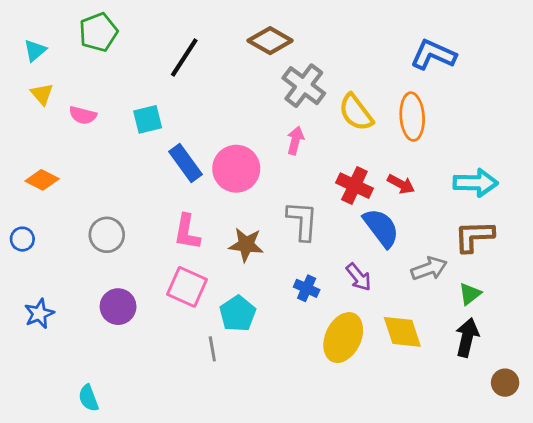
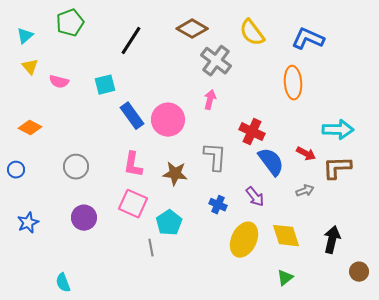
yellow semicircle: (356, 112) -> (252, 33), moved
red arrow: (401, 184) -> (306, 154), moved
gray arrow: (429, 269) -> (305, 191), size x0.7
green triangle: (470, 294) -> (285, 278), moved

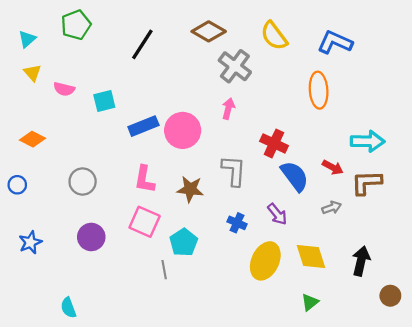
cyan square: (105, 85) -> (104, 101), moved
blue rectangle: (132, 116) -> (143, 126), turned -76

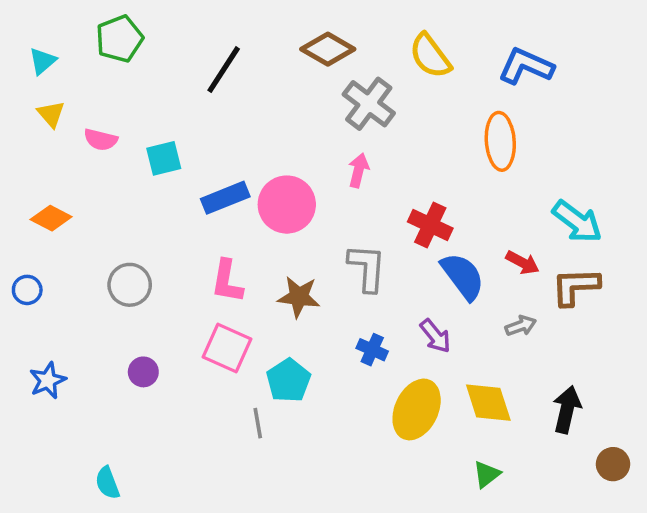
cyan arrow: (368, 141) -> (577, 222), turned 36
purple circle: (91, 237) -> (143, 372), size x0.7

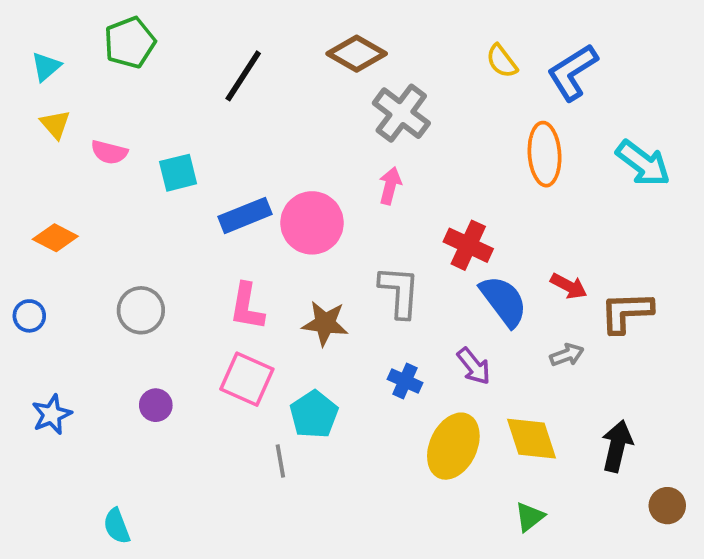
yellow semicircle: (430, 56) -> (502, 61), moved, size x0.7
blue L-shape: (526, 66) -> (572, 72), turned -56
cyan arrow: (577, 222) -> (643, 163), moved

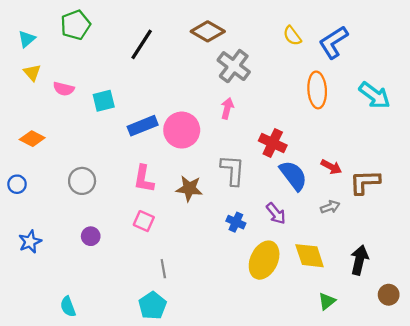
pink square: (247, 379) -> (144, 221), size x0.7
cyan pentagon: (314, 414) -> (152, 306), moved
green triangle: (530, 517) -> (327, 301), moved

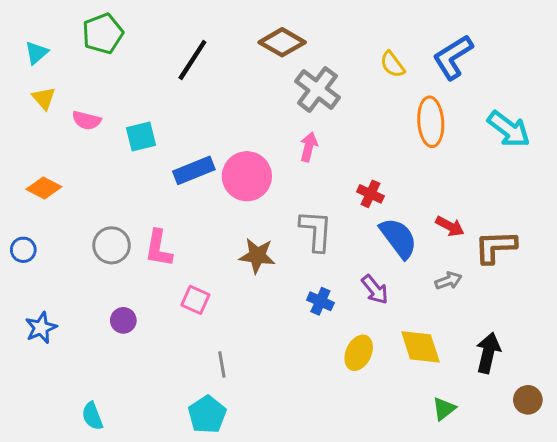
yellow semicircle: (292, 36) -> (393, 64), moved
red cross: (273, 143) -> (370, 194), size x0.7
pink L-shape: (144, 179) -> (159, 248), moved
yellow ellipse: (264, 260) -> (359, 353), size x0.7

